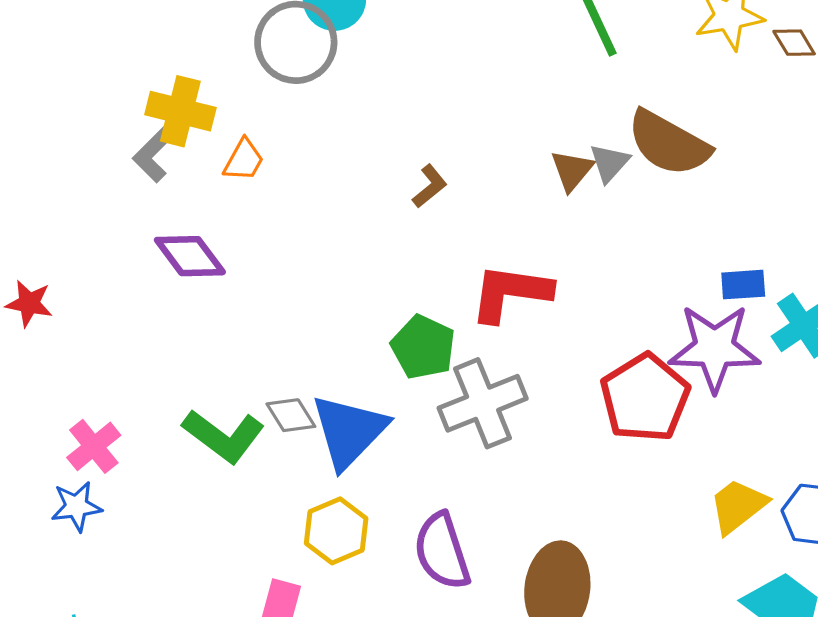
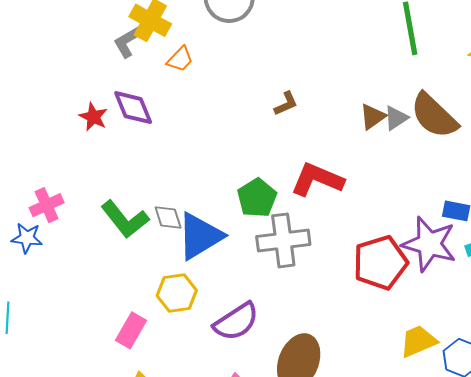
red star: (29, 303) -> (93, 117), moved
purple semicircle: (442, 551) -> (236, 322), turned -120

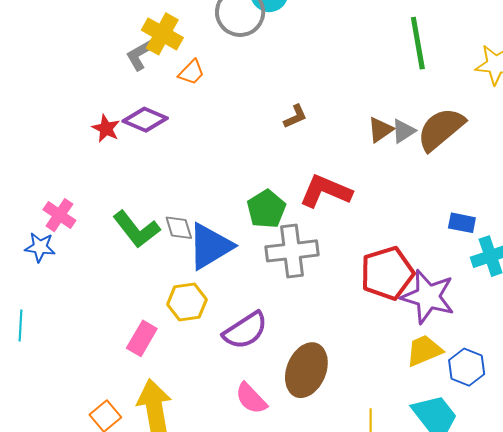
purple diamond: (133, 108) -> (145, 120), turned -45
brown semicircle: (434, 116) -> (441, 129), turned 96
pink cross: (47, 205) -> (59, 215), turned -32
purple star: (429, 244) -> (428, 297), moved

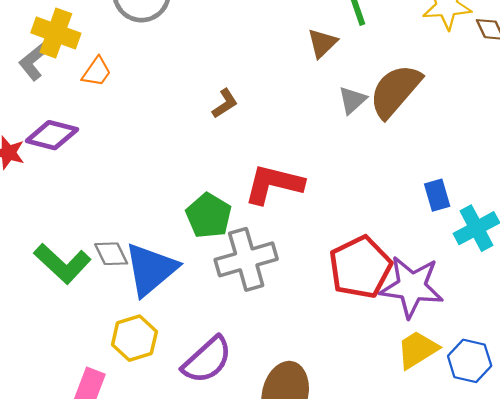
brown triangle: (380, 130) -> (322, 43), moved
blue rectangle: (462, 223) -> (437, 195), turned 72

